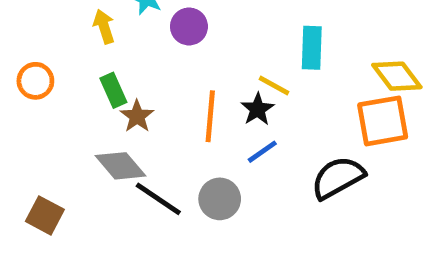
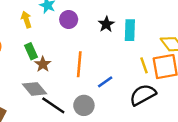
yellow line: (274, 86) -> (144, 65), moved, turned 42
black star: (257, 109) -> (106, 24), moved

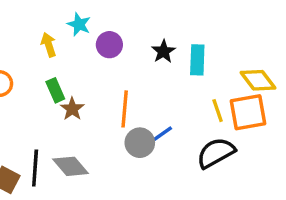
gray diamond: (35, 89) -> (71, 166), moved
black line: (53, 105) -> (35, 168), moved, turned 60
gray circle: (84, 105) -> (140, 143), moved

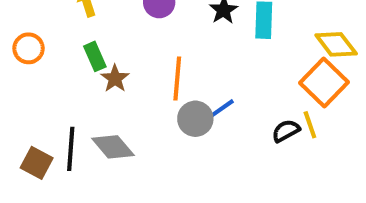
yellow line: (218, 111) -> (310, 125), moved
orange square: (248, 112) -> (324, 83), turned -36
black semicircle: (216, 153) -> (286, 131), size x0.6

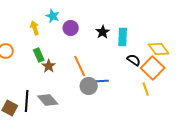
orange line: (177, 79) -> (80, 66), turned -30
blue line: (221, 109) -> (102, 81), turned 32
black semicircle: (286, 131) -> (134, 60), moved, turned 64

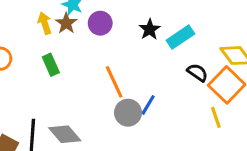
cyan rectangle: (123, 37) -> (180, 37), turned 54
brown star: (49, 66) -> (66, 23), moved
blue line: (102, 81) -> (148, 105), turned -56

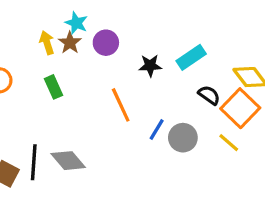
black star: (150, 29) -> (150, 66), moved, turned 30
gray circle: (128, 113) -> (183, 138), moved
yellow line: (216, 117) -> (229, 143), turned -30

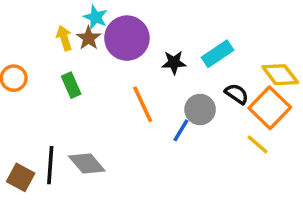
purple circle: (106, 43) -> (127, 38), size x1.6
gray circle: (183, 138) -> (200, 109), moved

